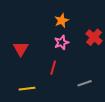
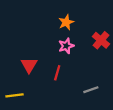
red triangle: (21, 49) -> (29, 65), moved
yellow line: (27, 89) -> (14, 95), moved

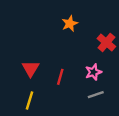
pink star: (66, 46) -> (93, 72), moved
yellow line: (14, 95) -> (29, 101), moved, turned -66

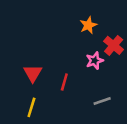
orange star: (70, 24) -> (88, 25), moved
pink star: (93, 72) -> (95, 61), moved

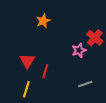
orange star: (88, 25) -> (43, 21), moved
red line: (64, 82) -> (45, 71), moved

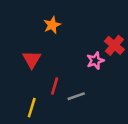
red triangle: (27, 61) -> (32, 59), moved
gray line: (85, 84) -> (76, 96), moved

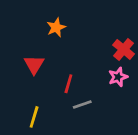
pink star: (95, 61) -> (118, 77), moved
red line: (55, 86) -> (68, 84), moved

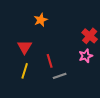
red line: (68, 84) -> (50, 61), turned -32
yellow line: (34, 117) -> (25, 71), moved

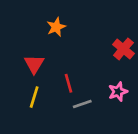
pink star: (86, 56) -> (118, 92), moved

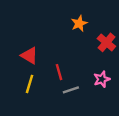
orange star: (56, 27) -> (79, 23), moved
red triangle: (34, 64) -> (29, 55), turned -30

